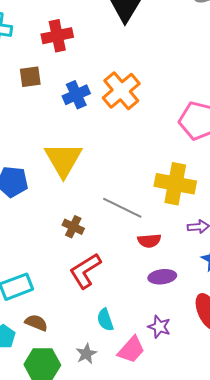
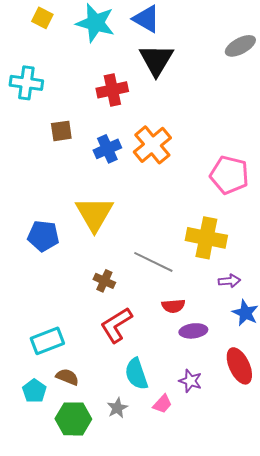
red cross: (57, 36) -> (112, 90), moved
red semicircle: (149, 241) -> (173, 306), moved
cyan semicircle: (105, 320) -> (136, 374), size x1.4
pink trapezoid: (131, 350) -> (162, 404), size x0.7

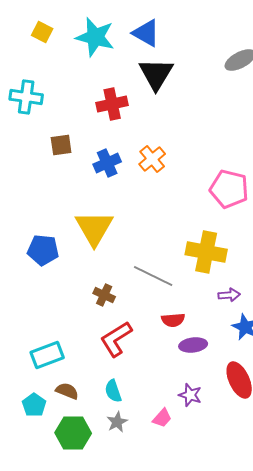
orange cross: (152, 145) -> (152, 159), size x0.7
cyan semicircle: (136, 374) -> (113, 391), moved, size x0.7

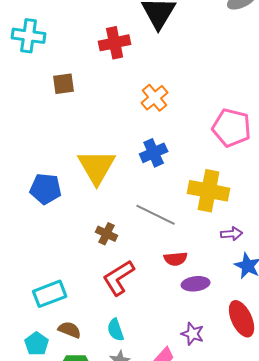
blue cross: (107, 163) -> (154, 153), moved

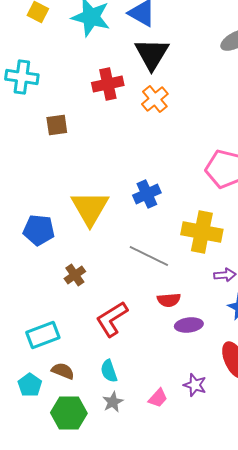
orange cross: (155, 98) -> (155, 99), moved
brown cross: (107, 234) -> (75, 275), moved, turned 30
purple star: (193, 334) -> (195, 385), moved

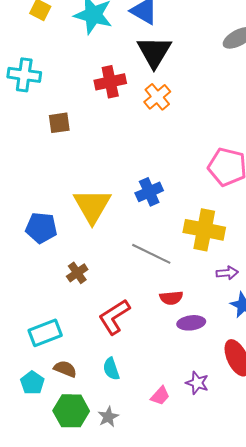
gray star: (113, 402) -> (108, 417), moved

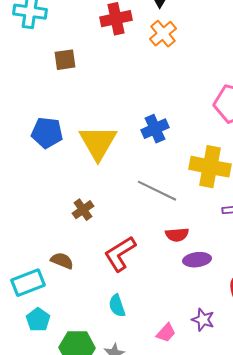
blue pentagon: (41, 228) -> (47, 133), moved
cyan rectangle: (45, 333) -> (28, 283), moved
brown semicircle: (65, 369) -> (62, 261), moved

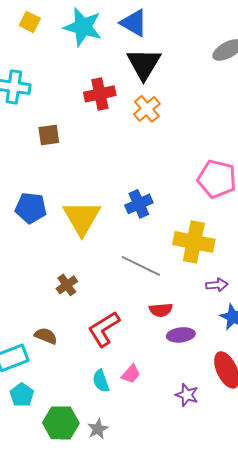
pink trapezoid: (166, 333) -> (131, 374), moved

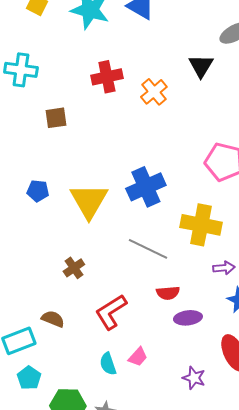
black triangle: (144, 64) -> (201, 66), moved, size x0.7
blue cross: (139, 204) -> (146, 187), size x1.4
blue pentagon: (31, 208) -> (38, 191), size x0.7

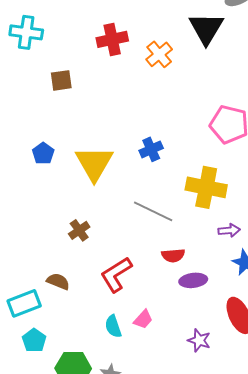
black triangle: (201, 66) -> (206, 28), size x1.4
blue cross: (146, 187) -> (151, 149), size x0.6
blue pentagon: (38, 191) -> (43, 153), turned 30

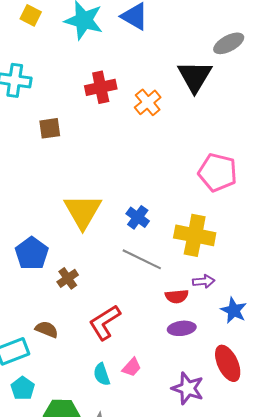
blue cross: (151, 149) -> (138, 217), moved, turned -30
blue pentagon: (43, 153) -> (32, 253), moved, size x1.5
purple arrow: (229, 230) -> (204, 281), moved
red semicircle: (173, 255) -> (177, 296), moved
purple star: (199, 340) -> (188, 388), size x1.4

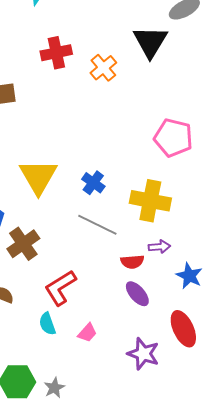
brown cross: (68, 278) -> (23, 244), size x1.5
purple ellipse: (182, 328) -> (137, 294), turned 56
cyan semicircle: (102, 374) -> (47, 324), moved

